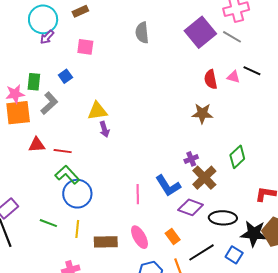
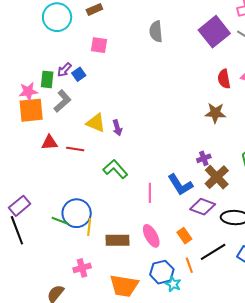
purple arrow: (47, 37) -> (64, 70), moved
yellow triangle: (97, 111) -> (96, 123), moved, turned 30
green L-shape: (67, 175) -> (115, 169), moved
blue circle: (77, 194) -> (77, 213), moved

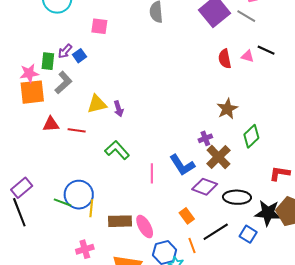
brown star: (215, 113) -> (227, 109), moved, turned -30
yellow triangle: (96, 123) -> (97, 104), turned -35
pink ellipse: (151, 236) -> (145, 227), moved

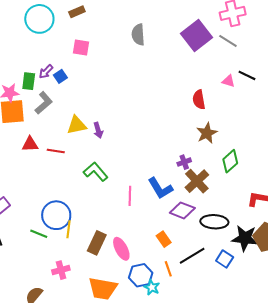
red semicircle: (225, 59) -> (199, 100), moved
green line: (63, 202) -> (39, 234), moved
brown rectangle: (120, 221) -> (97, 243), turned -65

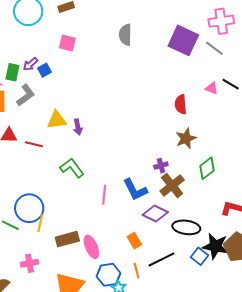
purple square: (196, 36) -> (183, 40), turned -32
brown rectangle: (97, 243) -> (67, 239), turned 45
blue square: (225, 259) -> (199, 256), moved

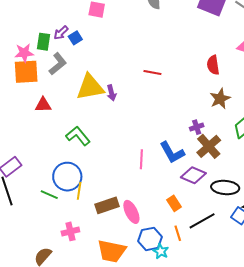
yellow triangle: (57, 120) -> (90, 87), size x1.4
red line: (34, 144) -> (152, 72), moved
green L-shape: (72, 168) -> (78, 136), moved

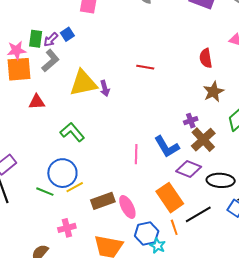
purple arrow: (61, 33) -> (51, 40), moved
yellow line: (79, 191) -> (75, 187), turned 54
orange rectangle: (174, 203) -> (170, 198), size x1.8

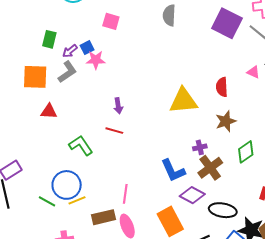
green rectangle: (36, 39) -> (49, 39), moved
pink star: (16, 50) -> (96, 60), moved
red line: (145, 67) -> (114, 131), moved
yellow triangle: (83, 83) -> (183, 101), moved
pink line: (136, 154) -> (125, 194), moved

